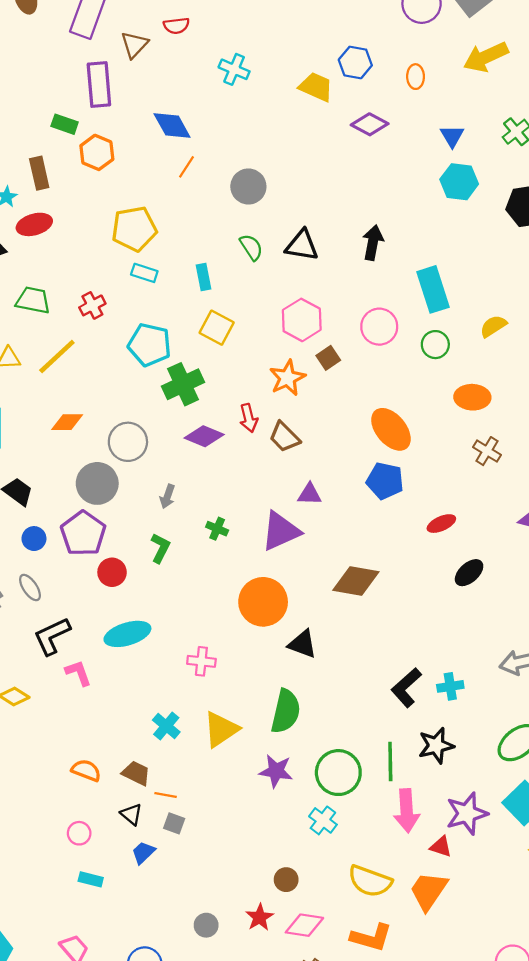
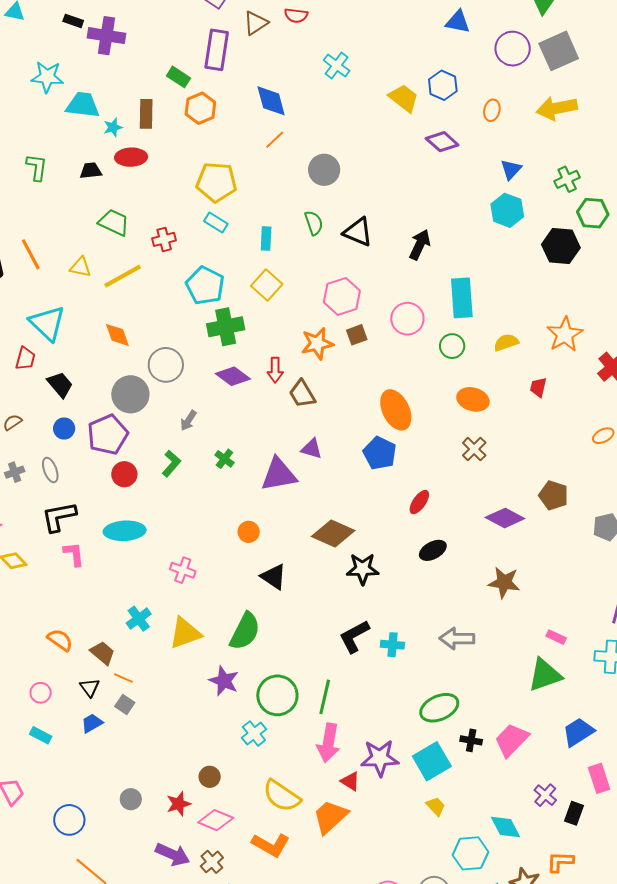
orange diamond: (67, 422) -> (117, 335), turned 56
red ellipse: (441, 524) -> (419, 502), turned -45
orange circle: (263, 602) -> (249, 532), size x0.5
black star: (436, 746) -> (363, 569), moved

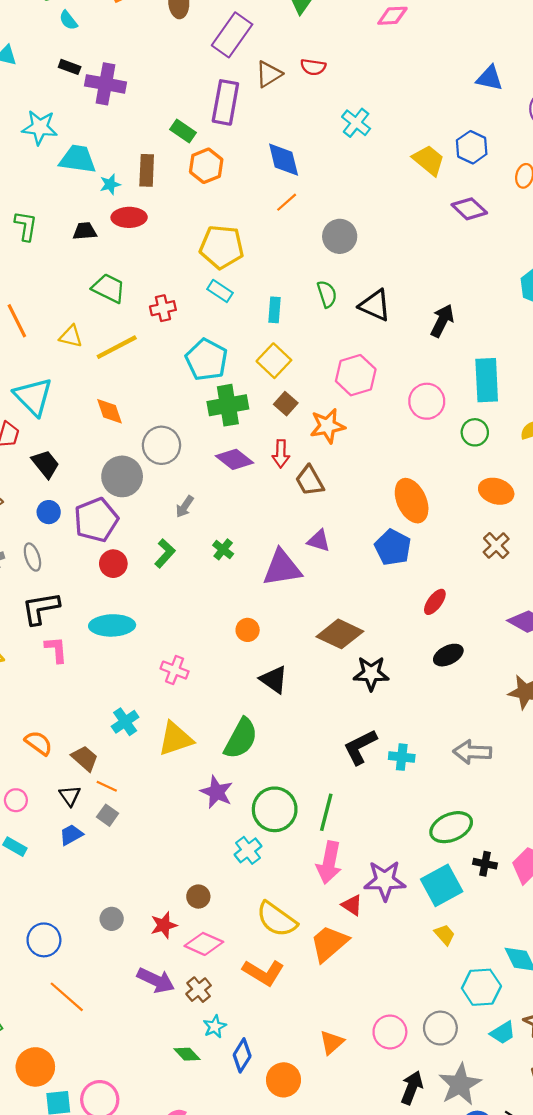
brown square: (357, 335) -> (286, 404), moved, turned -30

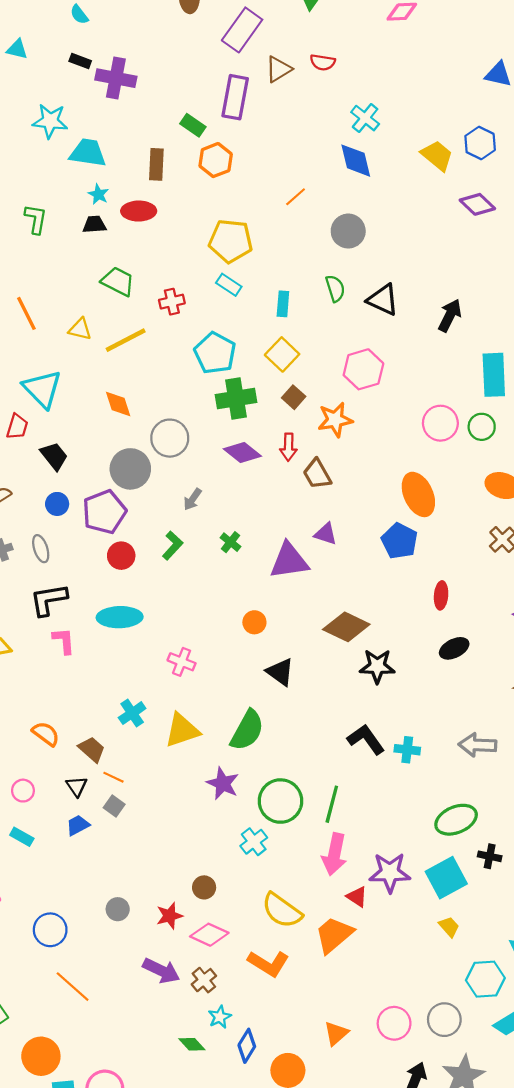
blue diamond: (284, 160) -> (356, 161), moved
cyan star: (110, 184) -> (98, 194), moved, turned -30
pink circle: (427, 401) -> (440, 423), moved
red ellipse: (435, 602) -> (441, 595), turned -32
black L-shape: (360, 747) -> (366, 739), turned 81

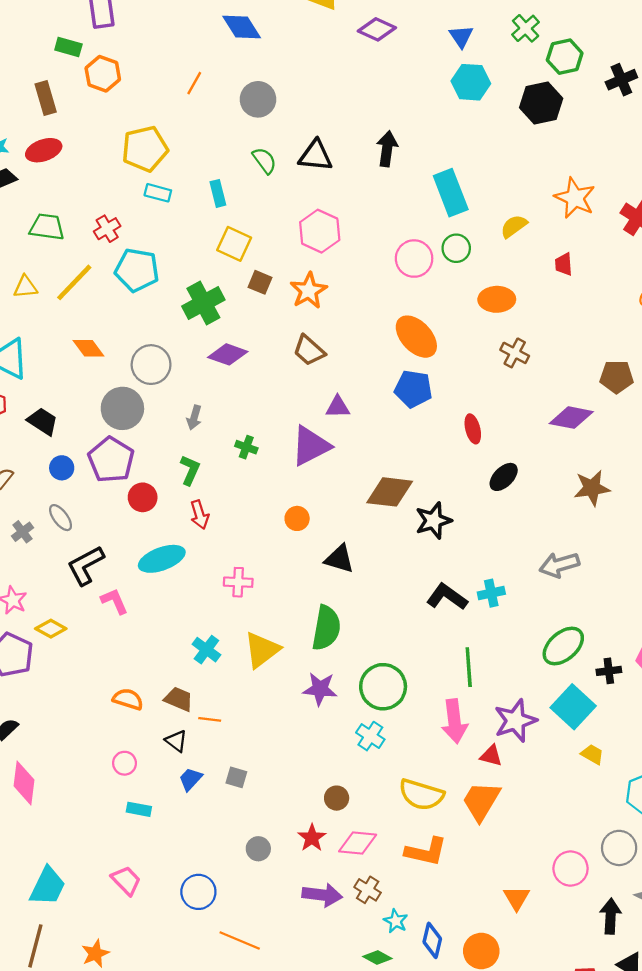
cyan pentagon: (215, 353) -> (137, 270), moved
red arrow: (288, 447) -> (200, 515), moved
green line: (332, 804) -> (469, 667), moved
gray square: (114, 806) -> (236, 777), moved

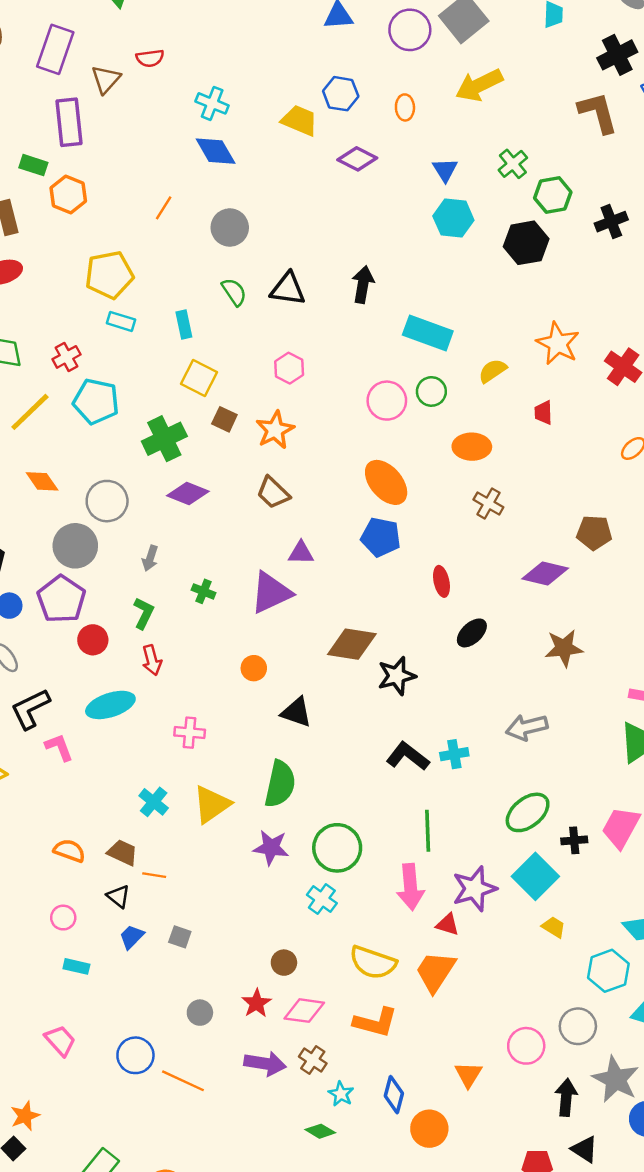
cyan rectangle: (451, 193) -> (428, 333), turned -51
pink hexagon: (320, 231) -> (289, 368), size x0.7
blue diamond: (432, 940) -> (394, 1095), moved
orange line: (240, 941) -> (183, 1081), moved

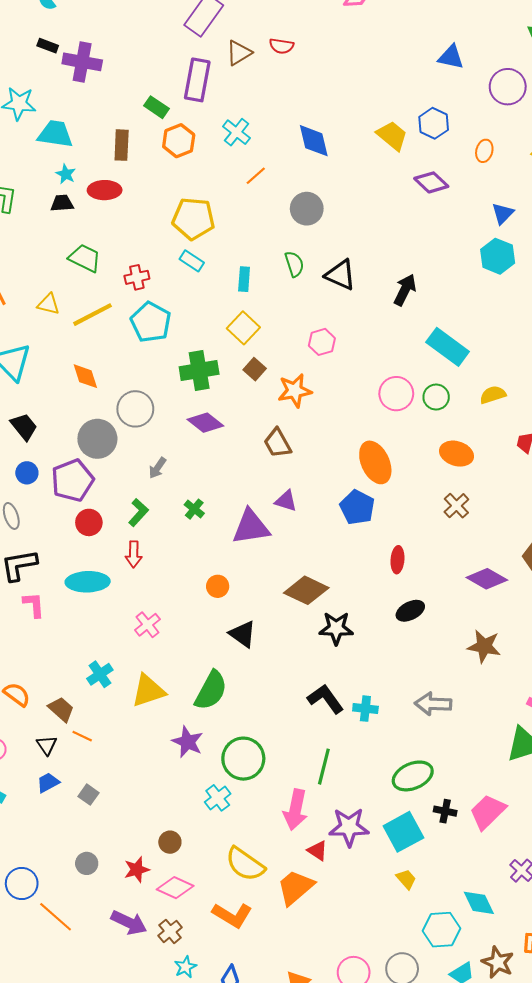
cyan cross: (212, 103) -> (236, 132), moved
pink cross: (190, 733) -> (147, 625), turned 30

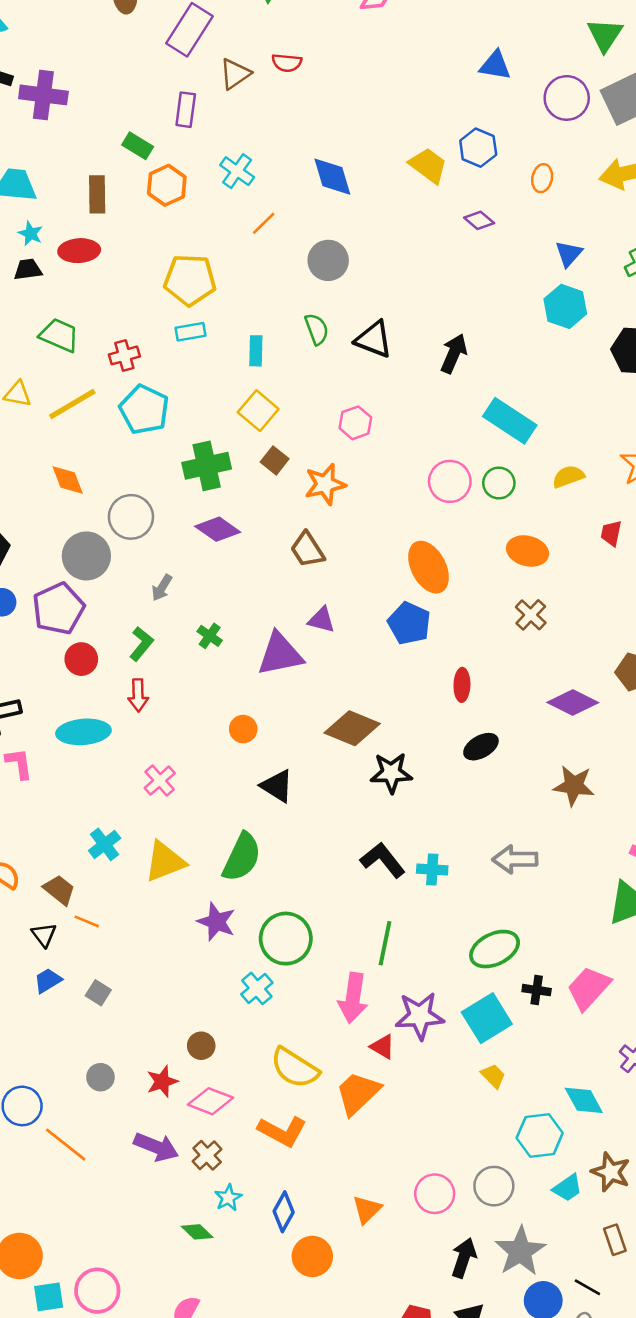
purple rectangle: (197, 80) -> (186, 110), size x0.7
purple diamond: (431, 182) -> (479, 220), size x0.7
cyan rectangle: (192, 261) -> (191, 332), turned -40

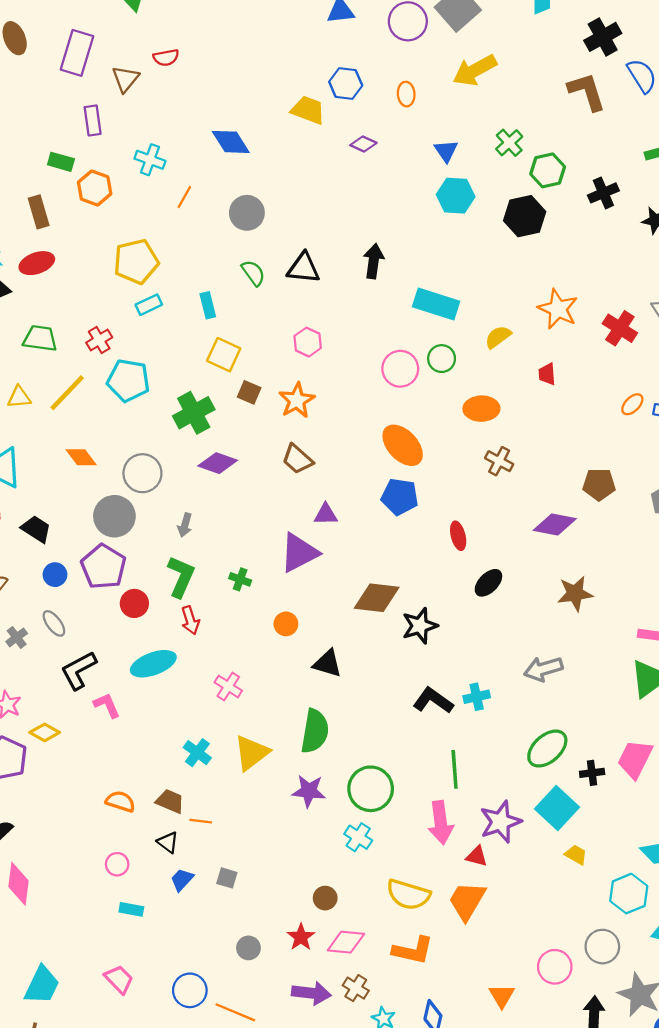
green cross: (210, 636) -> (240, 579), moved
green L-shape: (141, 644) -> (181, 577), size x1.4

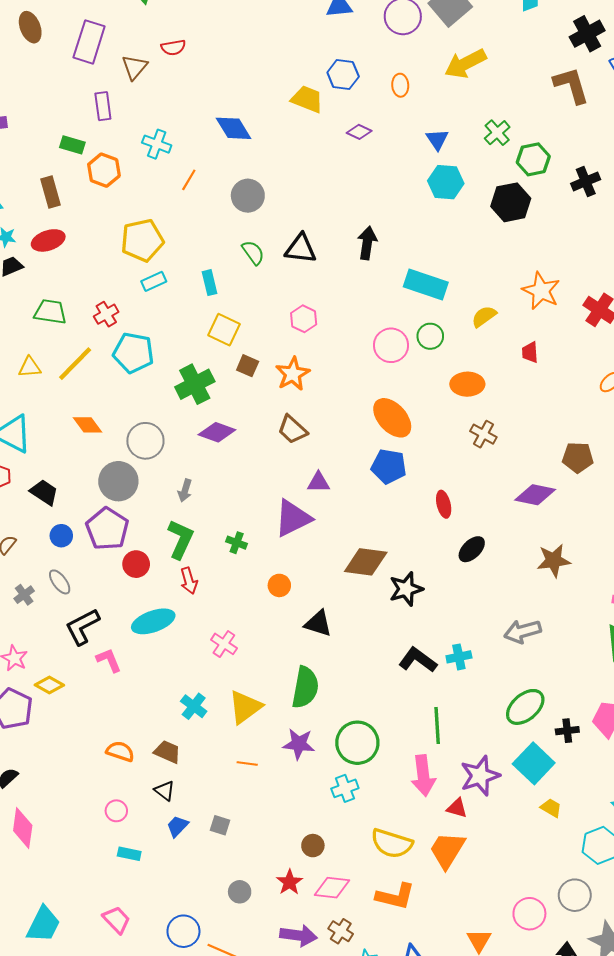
orange line: (201, 821) -> (247, 763), moved
cyan cross: (358, 837) -> (345, 788), turned 35

